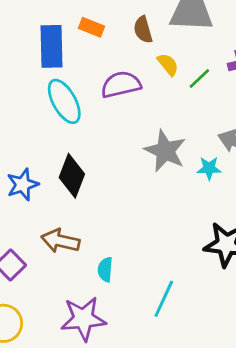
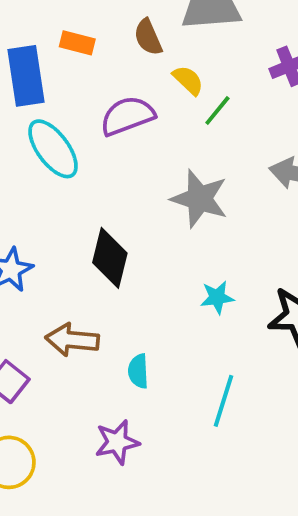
green line: (199, 78) -> (217, 111), moved
cyan star: (209, 168) -> (217, 297), moved
black diamond: (72, 176) -> (110, 258), moved
purple star: (83, 319) -> (117, 442), size x0.7

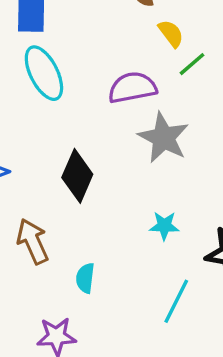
purple semicircle: (127, 116) -> (132, 88), moved
brown arrow: (72, 340) -> (33, 241), turned 51
cyan line: (224, 401) -> (176, 301), moved

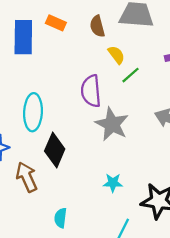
cyan ellipse: (44, 73) -> (33, 112), moved, turned 30
purple semicircle: (132, 88) -> (91, 91), turned -84
brown arrow: (33, 241) -> (27, 177), moved

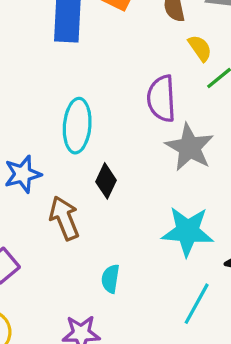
black diamond: (55, 150) -> (106, 181), size x0.7
cyan star: (113, 183) -> (187, 231), size x1.8

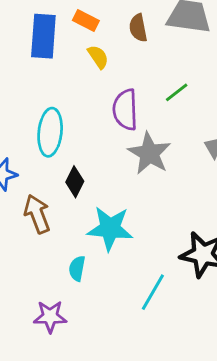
yellow semicircle: (200, 48) -> (98, 57), moved
cyan star: (187, 231) -> (110, 228), moved

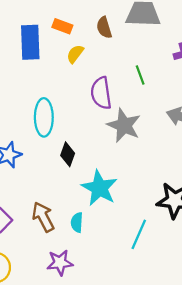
yellow semicircle: (98, 57) -> (75, 54), turned -102
green line: (177, 92) -> (140, 75), turned -66
brown arrow: (37, 214) -> (43, 217), moved
cyan star: (110, 228) -> (99, 188), turned 30

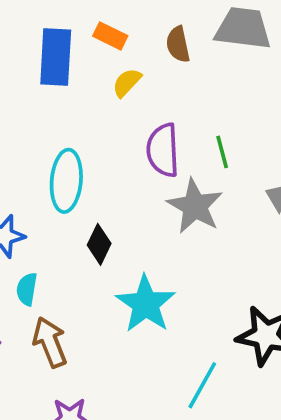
green line: (140, 75) -> (222, 152), moved
cyan semicircle: (77, 222) -> (27, 289), moved

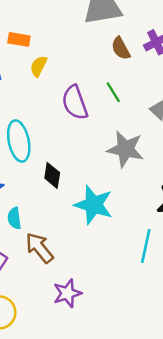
brown semicircle: (178, 44) -> (121, 48), moved
gray star: (195, 206) -> (125, 149), moved

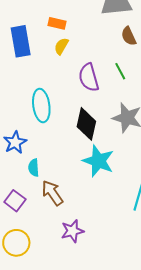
orange rectangle: (19, 39) -> (57, 23), moved
black diamond: (52, 175) -> (86, 124), moved, size x1.5

